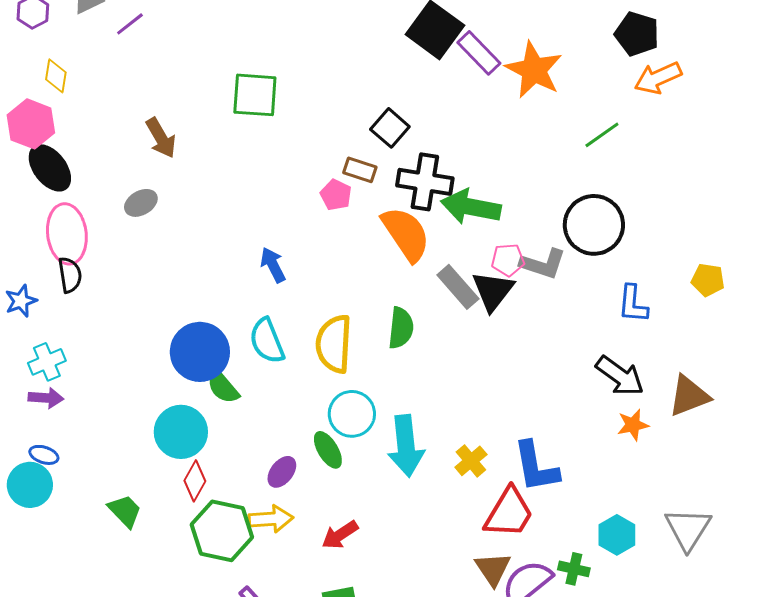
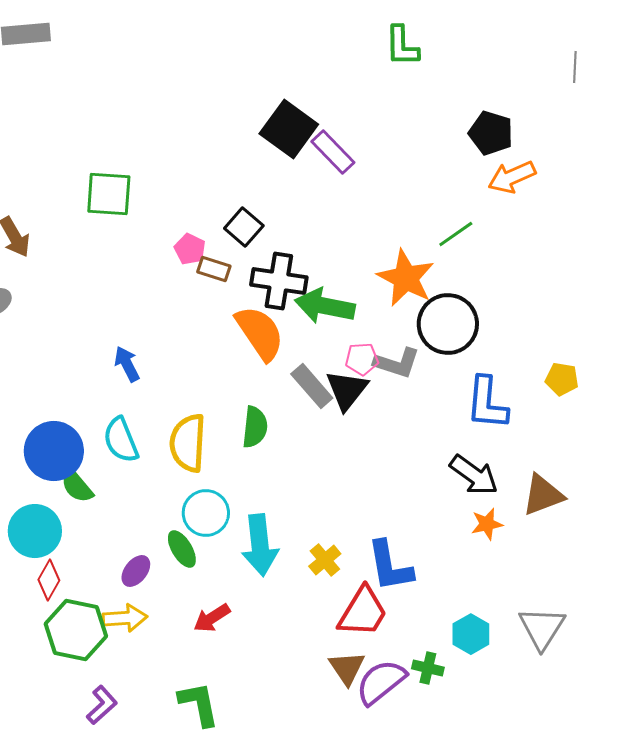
orange star: (534, 70) -> (406, 278), moved
pink pentagon: (336, 195) -> (190, 249), moved
blue L-shape: (633, 304) -> (487, 403), size x1.4
red arrow: (340, 535) -> (212, 618), moved

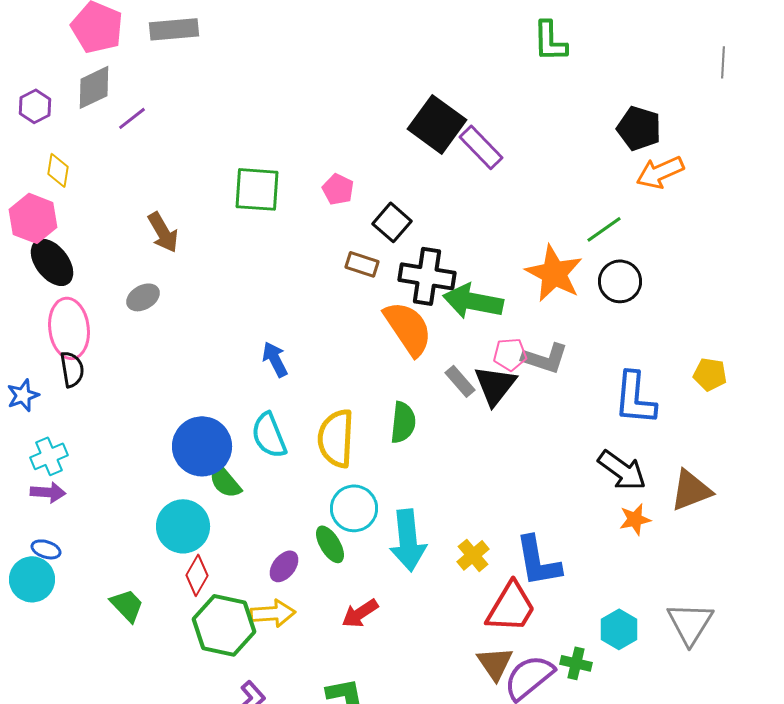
pink pentagon: (190, 249) -> (338, 189), moved
black circle: (448, 324) -> (620, 281), moved, size x0.7
gray rectangle: (312, 386) -> (460, 381), size x0.7

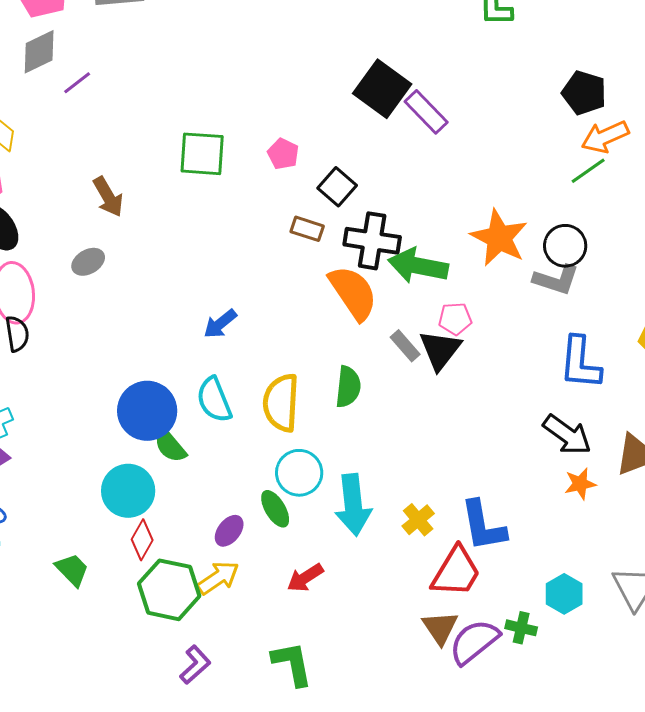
green line: (604, 229) -> (588, 171), moved
gray L-shape: (545, 358) -> (556, 280), moved
blue arrow: (275, 359) -> (220, 324), turned -102
yellow arrow: (273, 613) -> (218, 578), turned -30

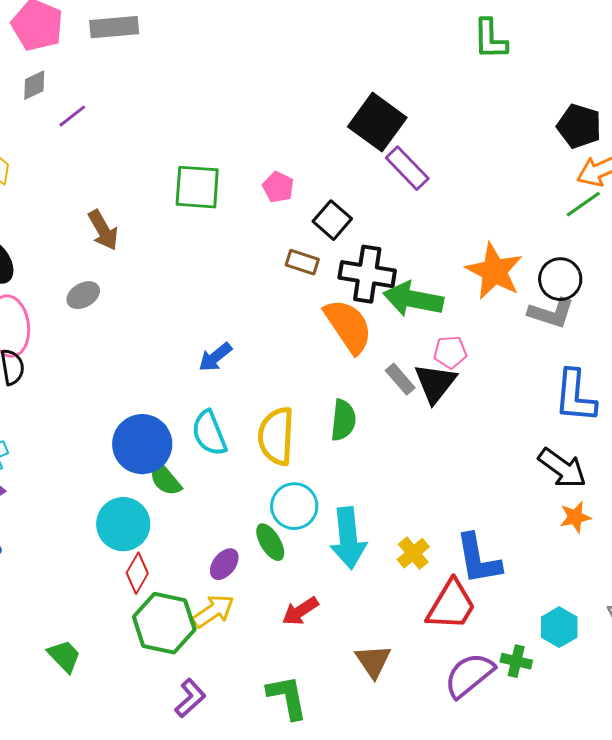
gray diamond: (39, 52) -> (34, 85), size x0.7
purple rectangle: (426, 112) -> (407, 168), moved
green trapezoid: (72, 570) -> (64, 656), moved
brown triangle: (440, 628) -> (373, 661), moved

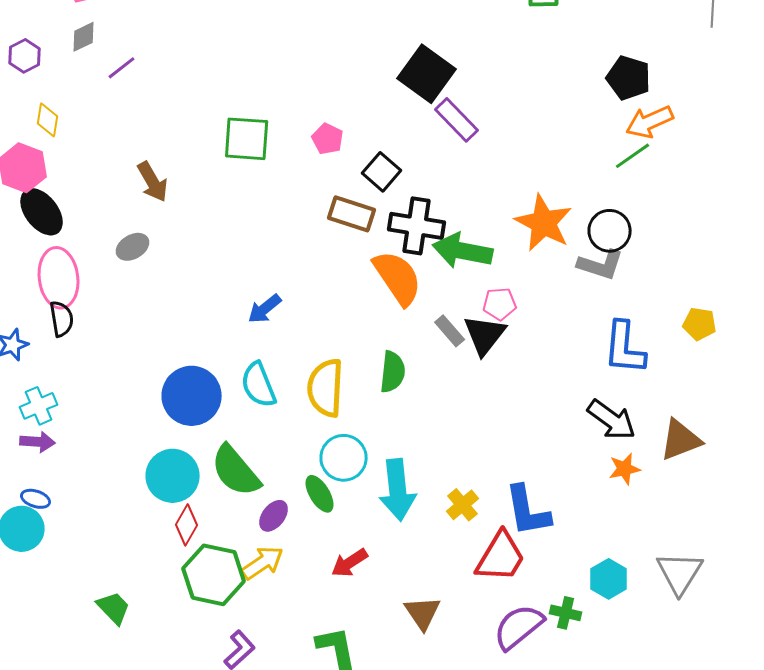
brown rectangle: (302, 262) -> (352, 214), size x1.4
green semicircle: (165, 479) -> (236, 471), moved, size x1.5

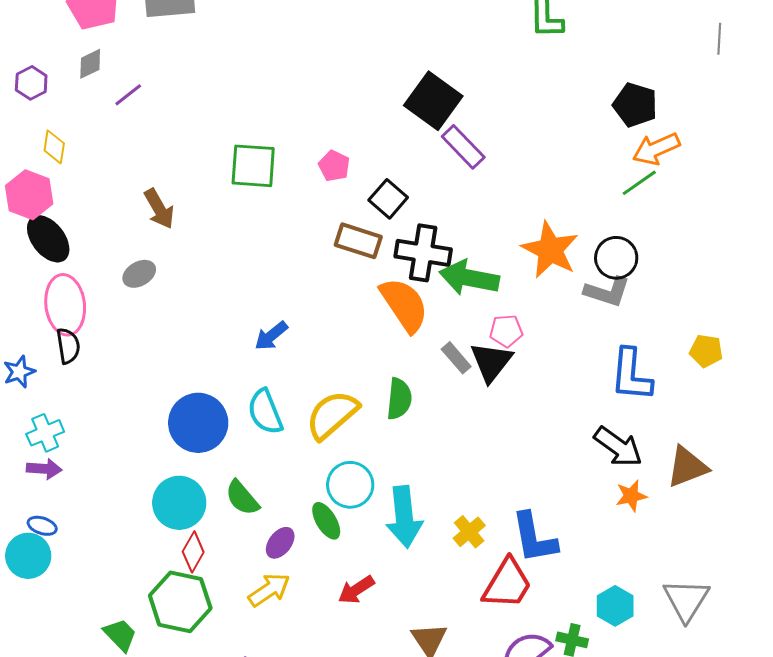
yellow semicircle: (326, 388) -> (332, 415), turned 46
green semicircle: (236, 471) -> (242, 498), size x0.7
green hexagon: (214, 575) -> (180, 602), moved

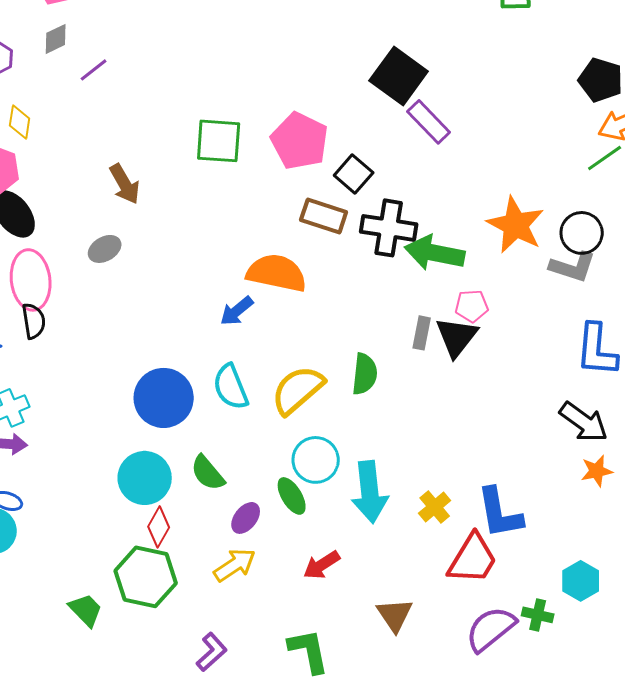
pink pentagon: (334, 166) -> (300, 141), size x1.8
orange semicircle: (404, 305) -> (277, 273), moved, turned -44
gray rectangle: (456, 358) -> (422, 333), turned 52

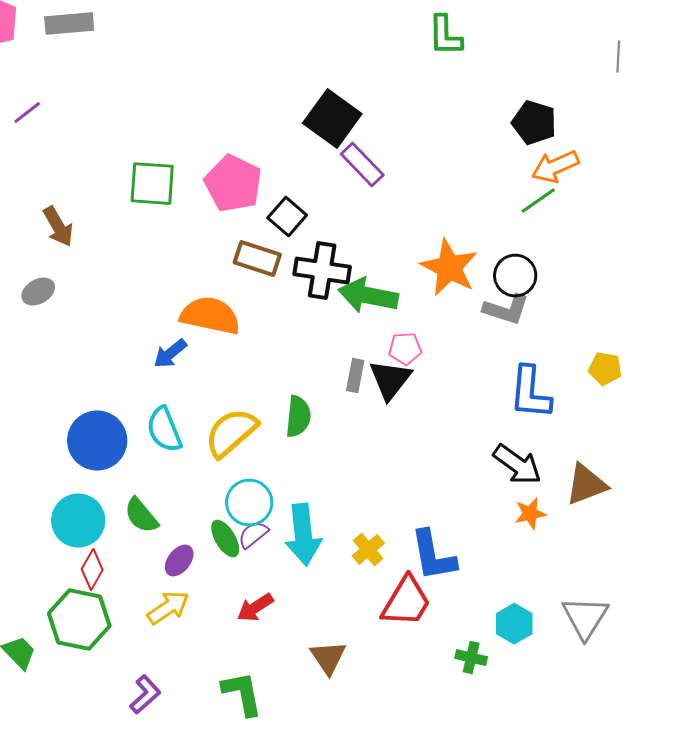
purple semicircle: (491, 629) -> (253, 535), moved, size x0.6

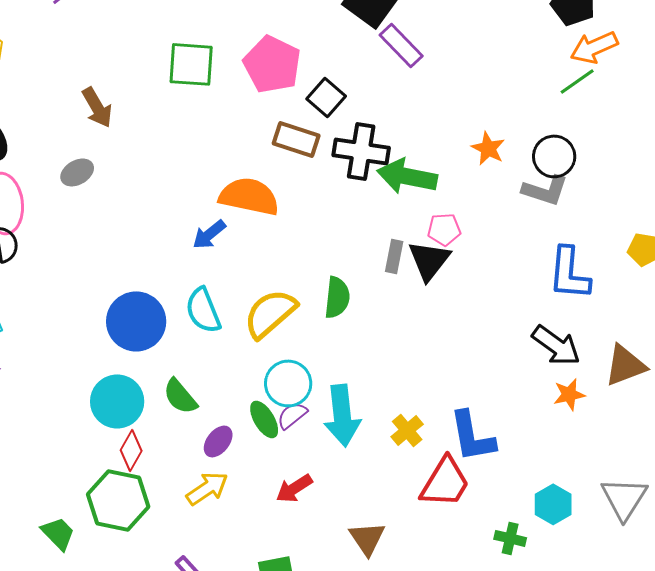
orange star: (449, 268) -> (488, 148), size x0.6

